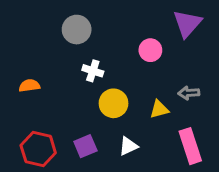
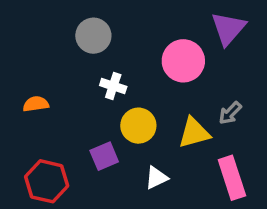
pink circle: (150, 50) -> (183, 61), size x1.5
gray arrow: (189, 93) -> (230, 113), turned -42
yellow triangle: (159, 109) -> (194, 133), size x1.4
purple square: (85, 146) -> (104, 156), moved

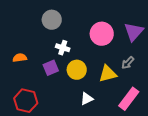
purple triangle: (228, 28) -> (134, 32), moved
purple square: (104, 156) -> (51, 68), moved
pink rectangle: (232, 178) -> (129, 99), turned 55

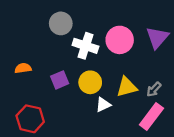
white cross: (63, 48) -> (85, 46), moved, size x1.5
gray arrow: (128, 63) -> (154, 89), moved
white triangle: (87, 99) -> (103, 105), moved

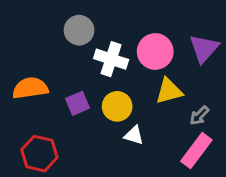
orange semicircle: (23, 68) -> (30, 88), size x1.6
yellow triangle: (127, 87) -> (169, 91), moved
white triangle: (103, 105) -> (134, 135), turned 42

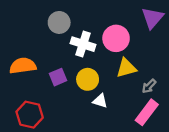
purple triangle: (204, 48) -> (152, 18), moved

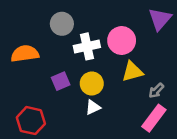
white cross: (83, 44) -> (87, 46), turned -30
orange semicircle: (23, 66) -> (25, 54), moved
white triangle: (100, 101) -> (93, 107), moved, turned -42

